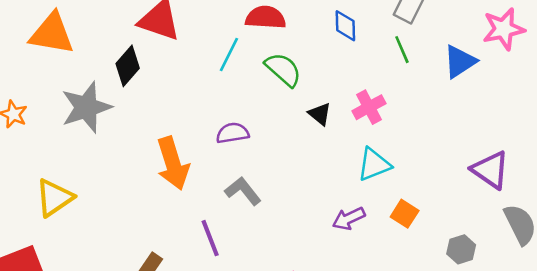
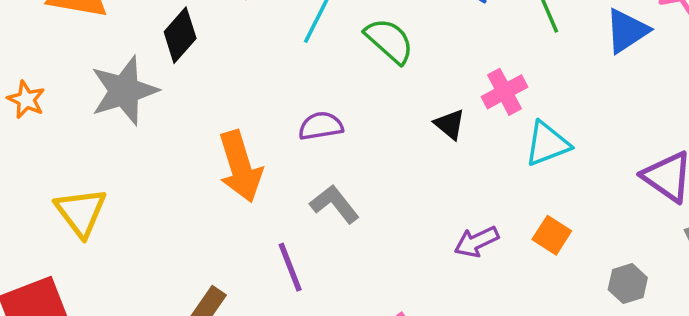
black triangle: (320, 114) -> (450, 124), moved
cyan triangle: (374, 164) -> (547, 144), moved
yellow triangle: (54, 198) -> (81, 212), turned -33

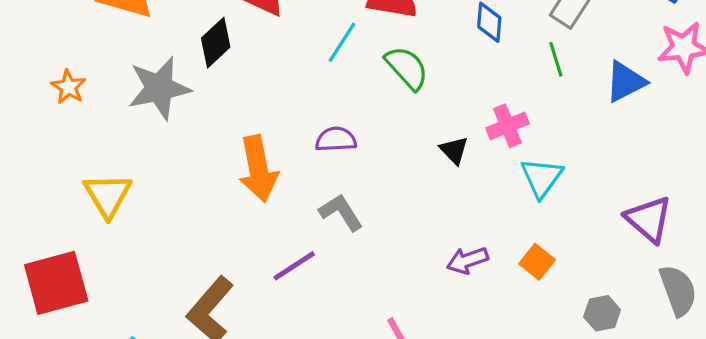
cyan triangle: (547, 144) -> (542, 178), turned -39
purple line: (290, 267) -> (294, 266), turned 72

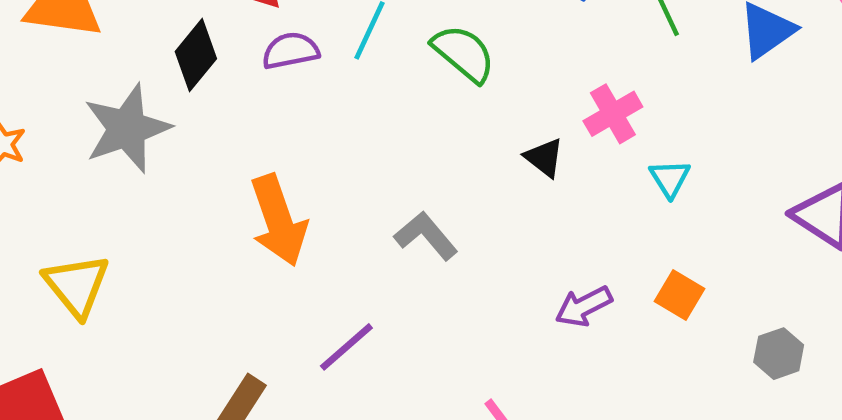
purple semicircle: (336, 139) -> (291, 51), moved
cyan triangle: (542, 178) -> (670, 178), size x0.7
gray L-shape: (341, 212) -> (426, 236), moved

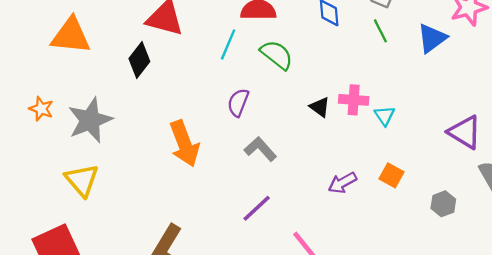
purple semicircle: (291, 51) -> (238, 103), moved, turned -56
pink cross: (613, 114) -> (354, 100), moved, turned 36
gray star: (127, 128) -> (90, 120), moved
purple line: (346, 347) -> (257, 208), moved

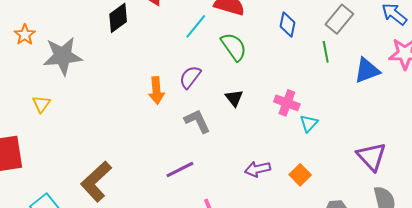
black triangle: (320, 107) -> (234, 98), moved
orange arrow: (184, 144) -> (156, 90), moved, size x0.7
yellow triangle: (82, 180) -> (41, 104), size x0.6

